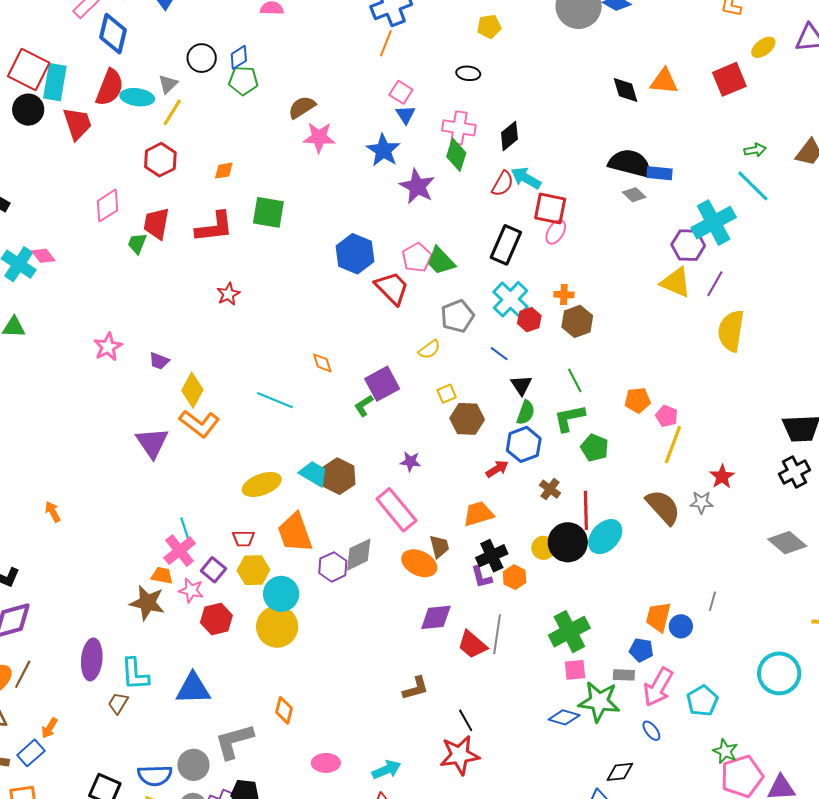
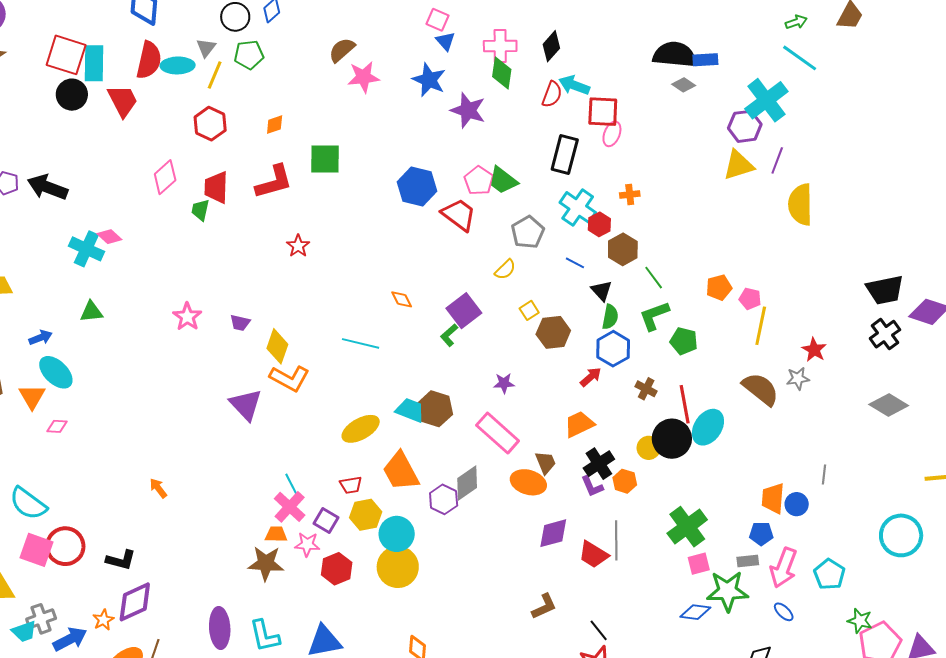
green pentagon: (243, 81) -> (249, 55), moved
yellow triangle: (676, 282) -> (738, 165), turned -32
brown hexagon: (577, 321) -> (623, 249), moved

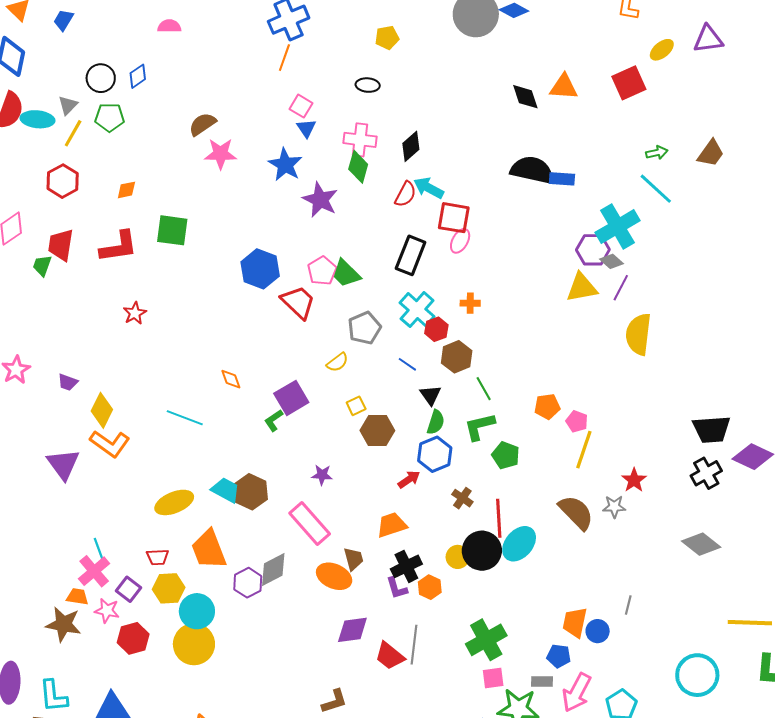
gray diamond: (684, 85) -> (612, 261), moved

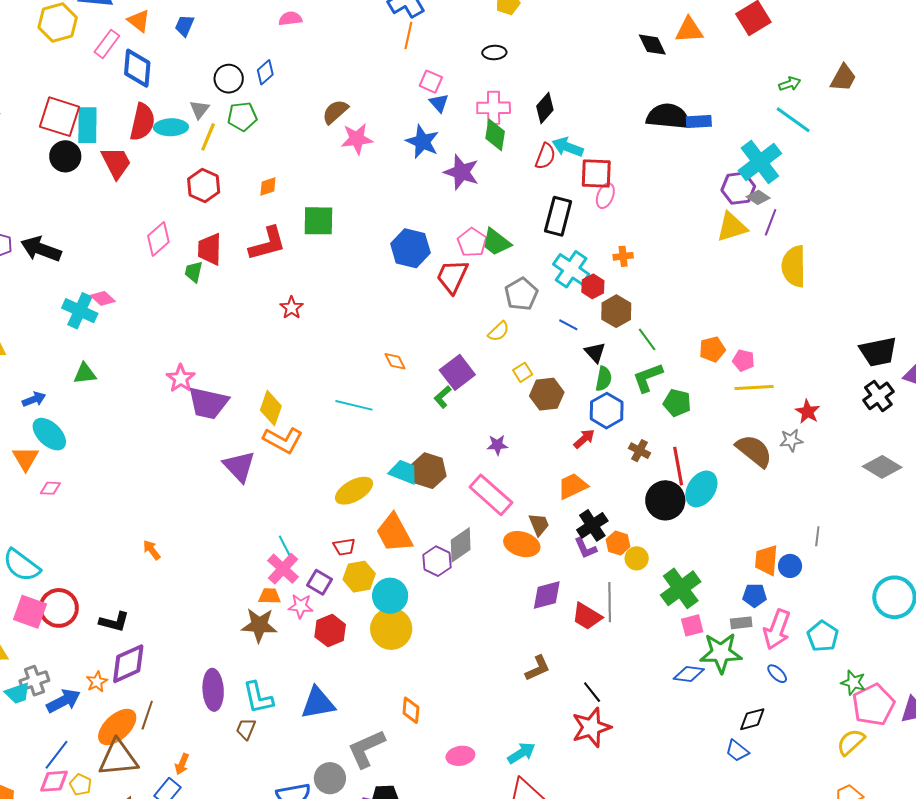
red trapezoid: (298, 302) -> (452, 276), turned -102
purple trapezoid: (68, 382) -> (208, 403), moved, size x2.0
yellow line: (584, 450) -> (754, 388), turned 75
yellow circle: (458, 557) -> (637, 558), moved

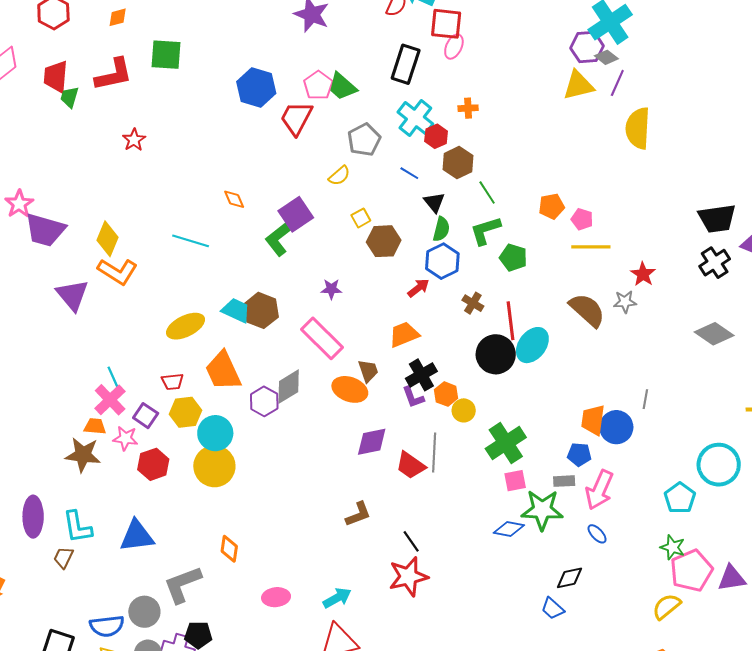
green trapezoid: (194, 272) -> (69, 97), moved
green L-shape: (443, 397) -> (279, 238), size x1.6
blue circle: (790, 566) -> (616, 427), size x1.4
cyan pentagon: (823, 636) -> (680, 498), moved

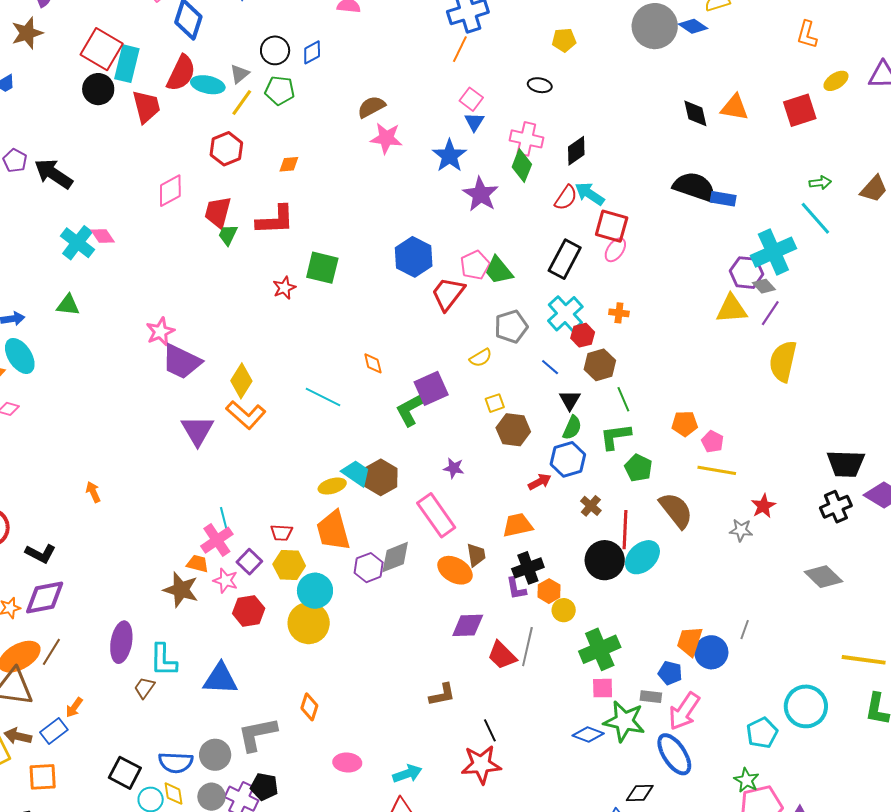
green square: (166, 55) -> (322, 268), moved
brown semicircle: (587, 310) -> (676, 510), moved
yellow ellipse: (186, 326) -> (332, 486), moved, size x0.7
blue ellipse: (597, 534) -> (674, 754), size x2.0

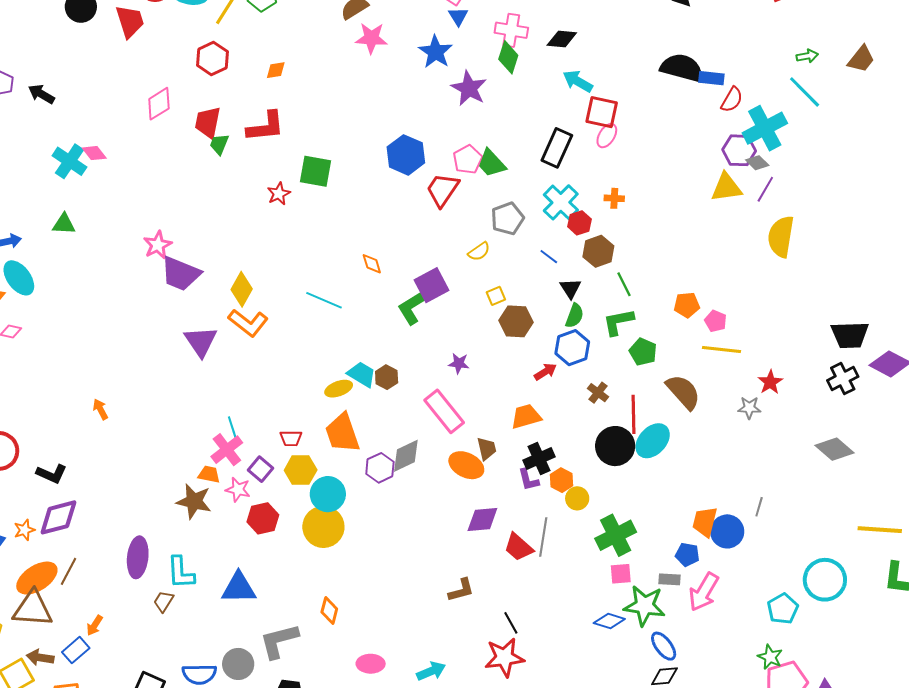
black diamond: (576, 151) -> (562, 39), turned 44
black arrow: (53, 174) -> (41, 94), size x0.7
red semicircle: (566, 198) -> (732, 100), moved
brown hexagon: (381, 477) -> (387, 377), size x0.7
blue ellipse: (674, 754) -> (664, 646), moved, size x0.7

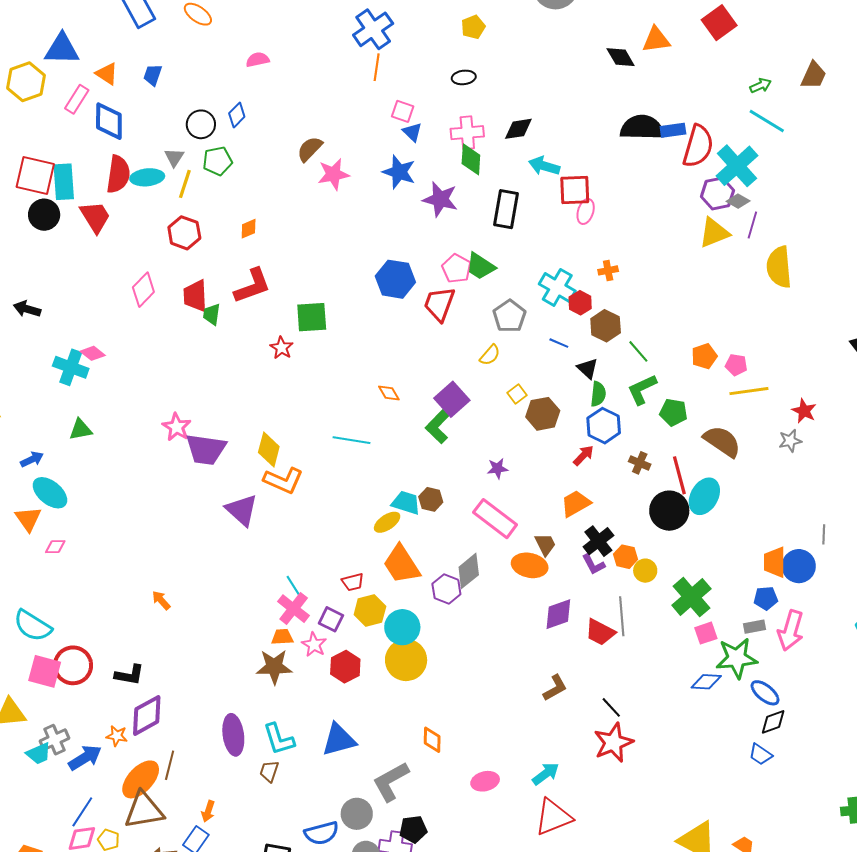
red semicircle: (732, 100) -> (698, 146), size x1.6
black rectangle: (557, 148) -> (506, 209), moved
pink star: (238, 490) -> (314, 645), turned 30
orange star: (24, 530) -> (117, 736), turned -30

